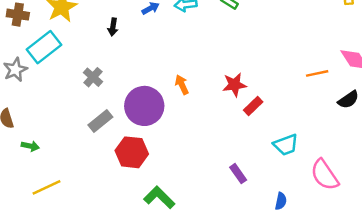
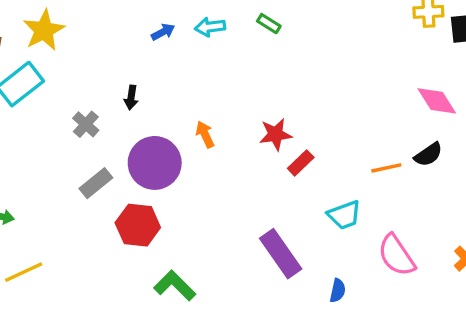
black arrow: (113, 27) -> (131, 97), moved
orange line: (317, 73) -> (386, 168), moved
purple rectangle: (238, 174) -> (281, 254), size x1.8

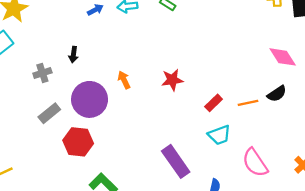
gray cross: (86, 124) -> (42, 73), turned 30
red rectangle: (301, 163) -> (214, 103), moved

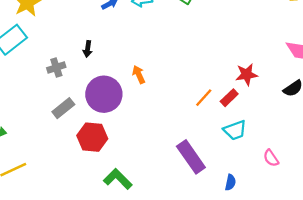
red star: (172, 80) -> (247, 74), moved
orange line: (248, 103) -> (204, 98), moved, turned -36
pink semicircle: (255, 163) -> (271, 158), size x0.6

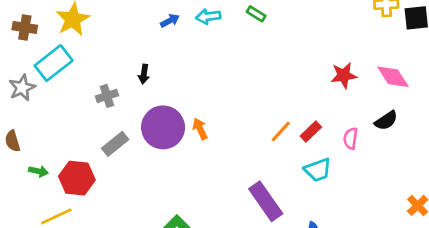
orange arrow: (139, 74) -> (200, 129), moved
red star: (247, 74) -> (344, 75), moved
red hexagon: (92, 137) -> (77, 178), moved
pink semicircle: (271, 158) -> (351, 138), moved, turned 42

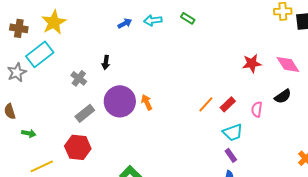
gray cross: (107, 96) -> (79, 78), turned -35
red hexagon: (77, 178) -> (78, 147), moved
purple rectangle: (266, 201) -> (231, 155), moved, size x0.5

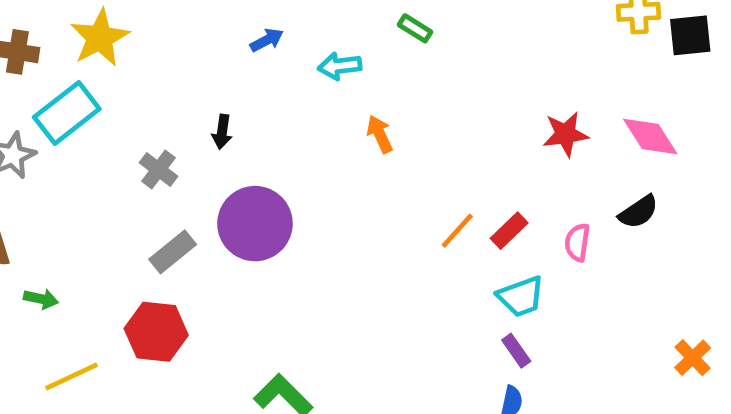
cyan arrow: (153, 20) -> (340, 66), moved
orange arrow: (147, 102) -> (380, 134), moved

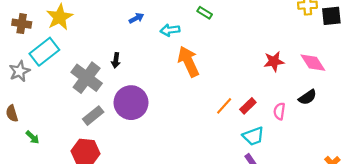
orange arrow: (380, 134) -> (188, 61), size x1.8
gray cross: (159, 169) -> (87, 78), size x1.8
green arrow: (41, 299) -> (32, 137), turned 32

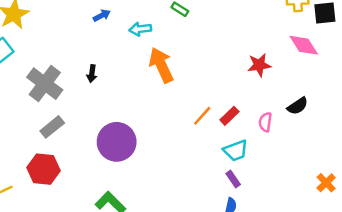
black arrow: (116, 60) -> (92, 74), moved
pink diamond: (313, 63) -> (304, 45), moved
purple circle: (131, 103) -> (117, 142), moved

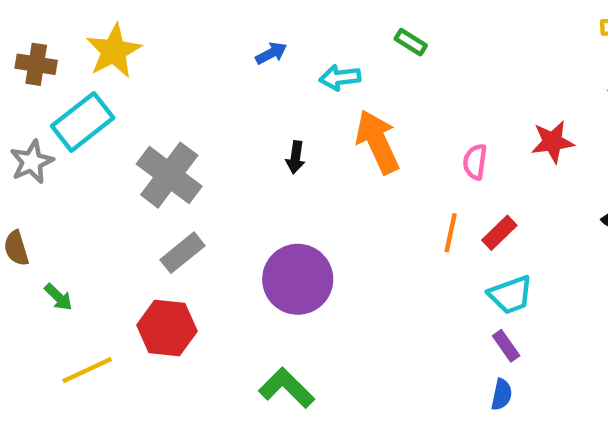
black arrow: (92, 74) -> (295, 157), moved
orange line: (202, 116) -> (451, 233), turned -30
pink semicircle: (265, 122) -> (475, 162), moved

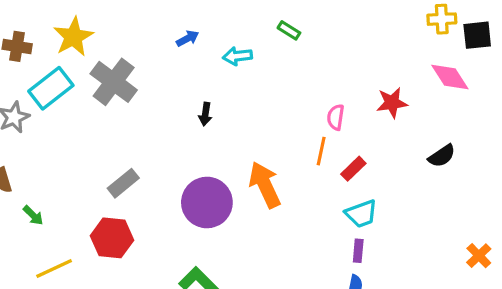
orange arrow: (377, 142) -> (265, 185), moved
gray cross: (169, 175) -> (114, 82), moved
orange line: (451, 233) -> (321, 151), moved
purple rectangle: (506, 346) -> (358, 251), turned 40

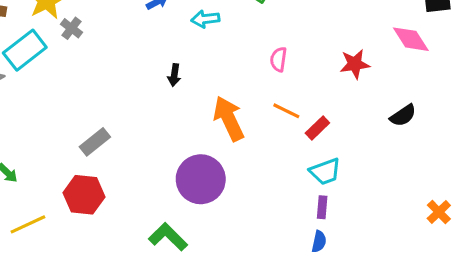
gray cross: (114, 82) -> (72, 28), moved, size x0.5
pink semicircle: (336, 117) -> (279, 59), moved
orange line: (321, 151) -> (286, 111), turned -76
orange arrow: (265, 185) -> (229, 119), moved
purple circle: (207, 203) -> (201, 179), moved

